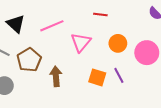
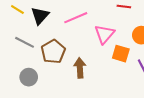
black triangle: (16, 24) -> (40, 16), turned 30
orange square: (97, 77) -> (121, 54), moved

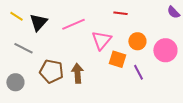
brown pentagon: (53, 52) -> (51, 71), moved, turned -30
gray circle: (29, 77) -> (15, 82), moved

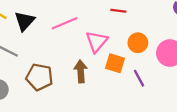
brown arrow: (77, 73) -> (81, 71), moved

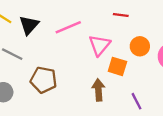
brown arrow: (81, 71) -> (98, 90), moved
purple line: (139, 78) -> (136, 101), moved

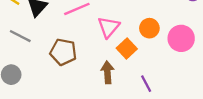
orange square: (117, 66) -> (127, 49), turned 30
brown pentagon: (44, 80) -> (63, 52), moved

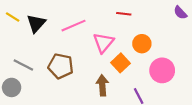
gray line: (20, 36) -> (23, 65), moved
pink circle: (181, 38) -> (162, 70), moved

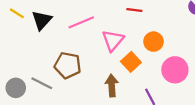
gray line: (23, 65) -> (42, 83), moved

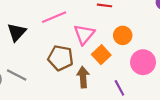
black triangle: (42, 20) -> (17, 32), moved
brown pentagon: (68, 65) -> (61, 58), moved

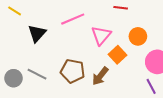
brown pentagon: (61, 58) -> (73, 71), moved
brown arrow: (83, 77) -> (100, 76), turned -138
purple line: (119, 88) -> (151, 86), moved

